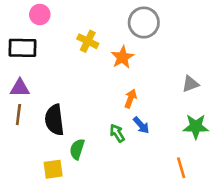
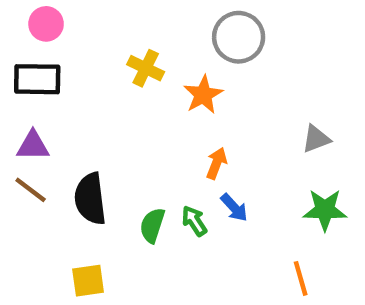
pink circle: (40, 15) -> (46, 24), moved
brown line: (18, 115) -> (31, 190), turned -60
green semicircle: (77, 149) -> (152, 225), moved

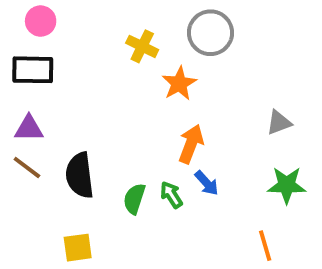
yellow cross: (146, 68) -> (142, 46), moved
orange arrow: (216, 163) -> (191, 144), size x1.4

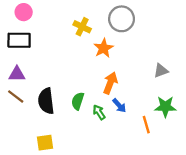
green semicircle: (134, 199) -> (78, 101), moved
orange line: (265, 246) -> (146, 125), moved

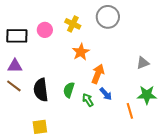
pink circle: (24, 12) -> (45, 30), moved
orange star: (104, 48) -> (81, 52), moved

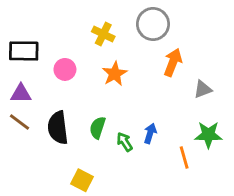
pink circle: (45, 30) -> (65, 69), moved
orange arrow: (98, 74) -> (173, 62), moved
blue arrow: (106, 94) -> (150, 133), turned -120
yellow square: (40, 127) -> (82, 180), moved, turned 35

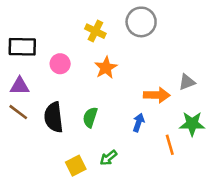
orange arrow: (173, 62) -> (157, 95), moved, turned 70
green arrow: (125, 142) -> (108, 158), moved, turned -96
yellow square: (82, 180) -> (76, 166), turned 36

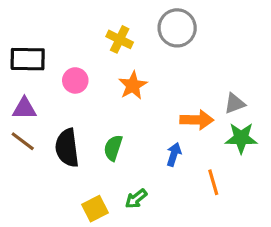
green star: (192, 124) -> (241, 138), moved

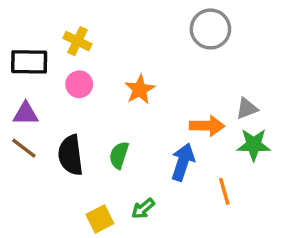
gray circle: (177, 28) -> (210, 29), moved
yellow cross: (120, 39) -> (77, 41), moved
blue arrow: (174, 154) -> (183, 162), size x1.5

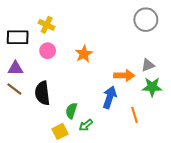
gray circle: (210, 29) -> (146, 20), moved
green semicircle: (119, 155) -> (71, 111), moved

